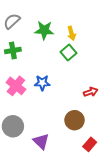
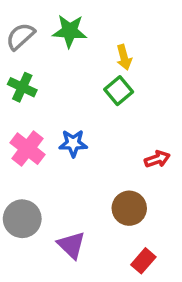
green star: (44, 30) -> (70, 31), moved
green cross: (13, 51) -> (22, 87), turned 35
red rectangle: (90, 144) -> (143, 261), moved

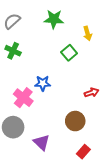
green star: (70, 31) -> (54, 19), moved
yellow arrow: (124, 57) -> (87, 33), moved
pink cross: (27, 149) -> (23, 98), moved

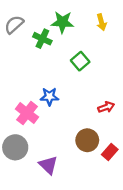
yellow arrow: (87, 33) -> (101, 22), moved
green cross: (13, 51) -> (42, 39), moved
red rectangle: (83, 152) -> (110, 152), moved

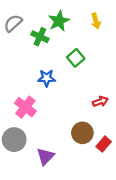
green star: (62, 22) -> (59, 21), turned -30
blue star: (49, 97) -> (47, 78), moved
purple triangle: (48, 165) -> (45, 156), turned 30

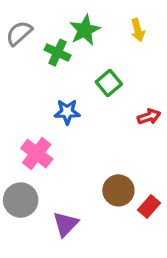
red arrow: (100, 102) -> (149, 117), moved

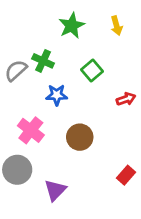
gray semicircle: (19, 33) -> (16, 70), moved
green cross: (58, 53) -> (43, 61), moved
brown circle: (118, 190) -> (80, 137), moved

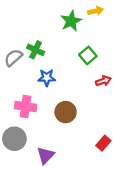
green star: (72, 26) -> (71, 21), moved
yellow arrow: (116, 26) -> (96, 11), moved, turned -88
green square: (92, 70) -> (88, 55), moved
pink cross: (31, 130) -> (26, 107), turned -30

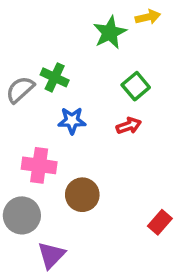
red arrow: (103, 81) -> (129, 126), moved
brown circle: (66, 112) -> (82, 195), moved
purple triangle: (46, 155) -> (51, 255), moved

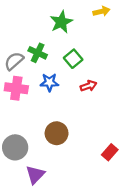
green star: (110, 33) -> (61, 22), moved
green square: (136, 86) -> (73, 59), moved
pink cross: (39, 165) -> (16, 88), moved

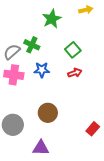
green square: (73, 59) -> (73, 50), moved
purple triangle: (35, 175) -> (41, 148), moved, turned 48

